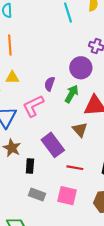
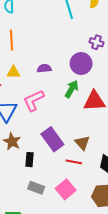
purple semicircle: (50, 84) -> (44, 68), moved, turned 64
brown triangle: (80, 130) -> (82, 143), moved
pink square: (67, 196) -> (66, 189), turned 36

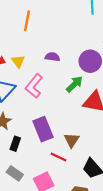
yellow triangle: (13, 72) -> (18, 61), moved, turned 40
pink L-shape: (34, 100) -> (34, 86), turned -40

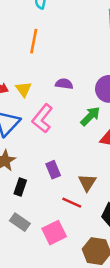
purple rectangle: (43, 129) -> (53, 170), size x0.6

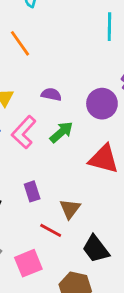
orange line: (34, 41) -> (20, 43), turned -50
green arrow: (90, 116) -> (61, 132), moved

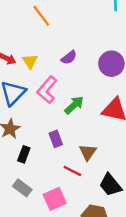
purple semicircle: (51, 94) -> (69, 57), turned 133
green arrow: (61, 132) -> (74, 105), moved

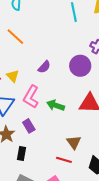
green arrow: (74, 105) -> (56, 105), turned -108
purple rectangle: (56, 139) -> (29, 126), moved

